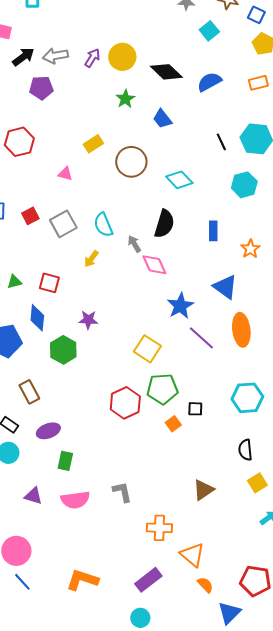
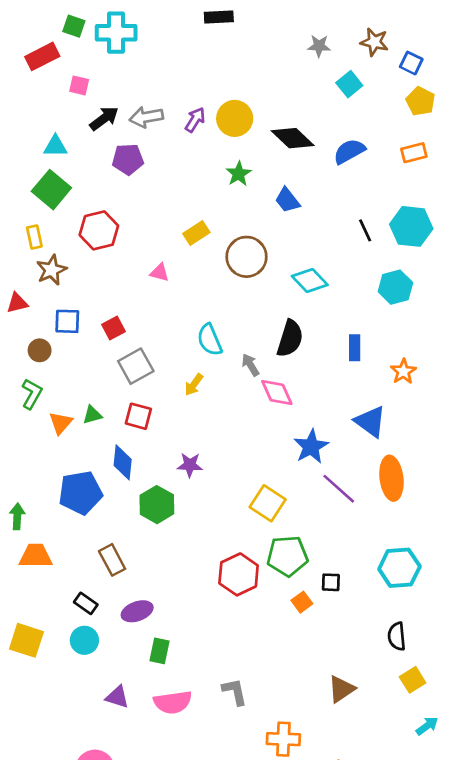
gray square: (63, 224) -> (136, 366), moved

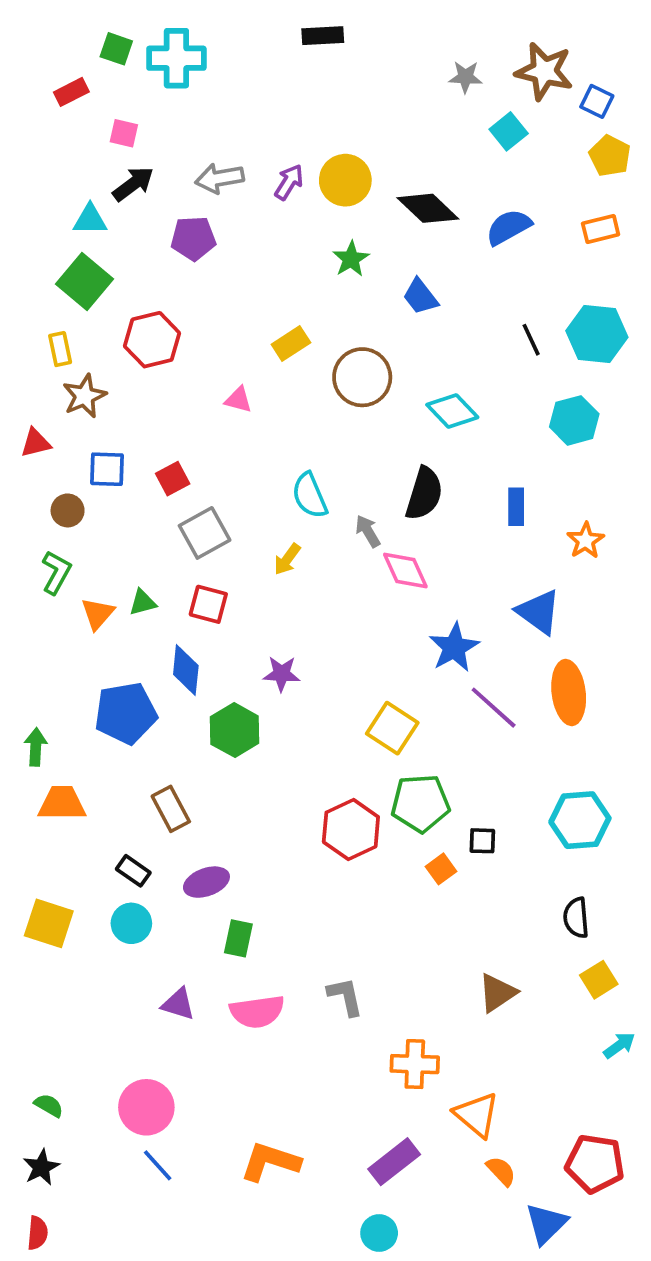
brown star: (374, 42) -> (544, 71), size x1.4
red rectangle: (42, 56) -> (71, 92), size x0.7
black arrow: (104, 118) -> (133, 184), moved

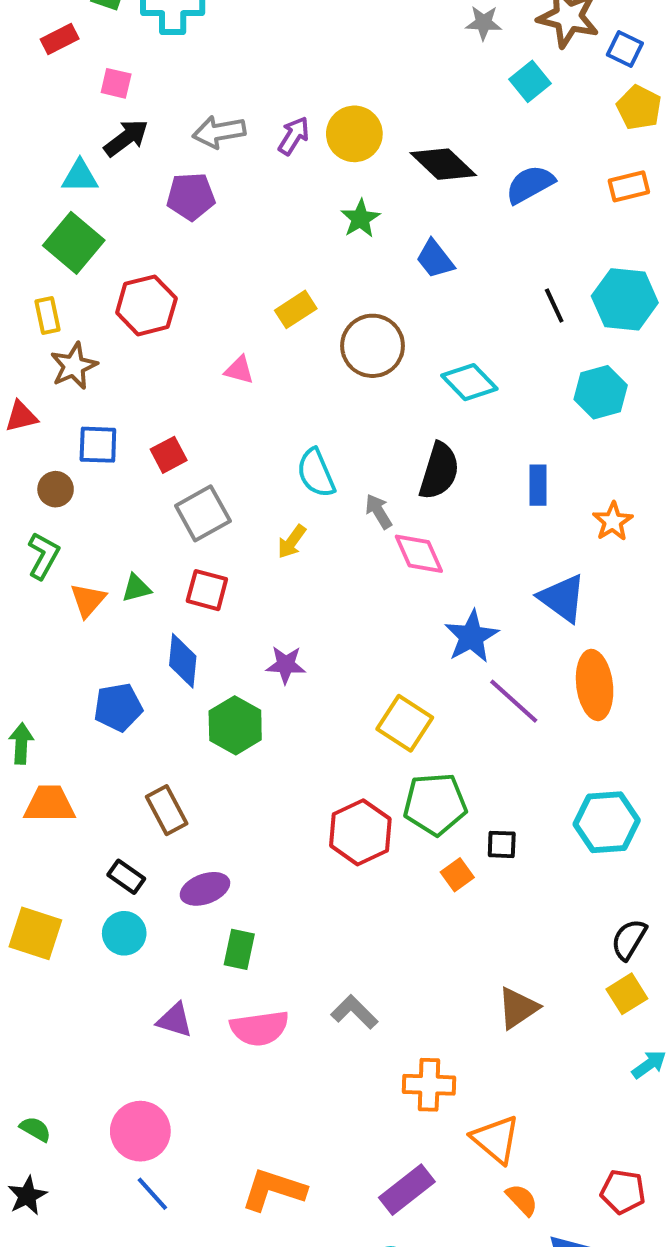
blue pentagon: (126, 713) -> (118, 707), size x0.7
black semicircle: (576, 918) -> (629, 939), moved, turned 36
gray L-shape: (345, 997) -> (354, 1012), turned -33
red pentagon: (595, 1164) -> (623, 1192), size x0.7

